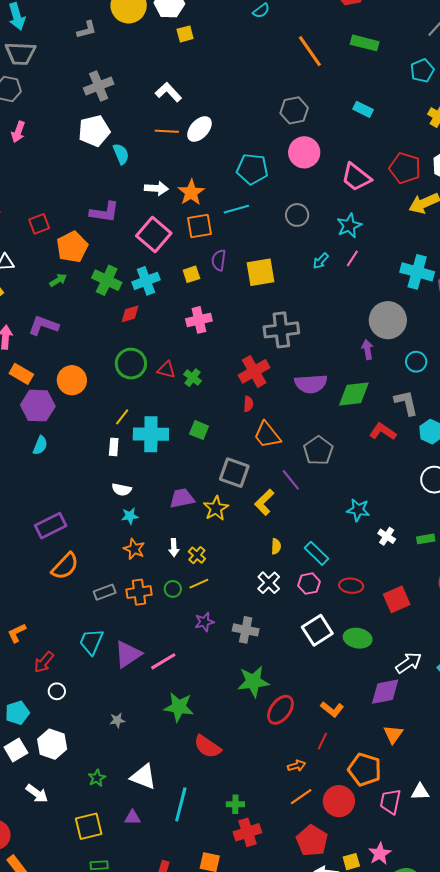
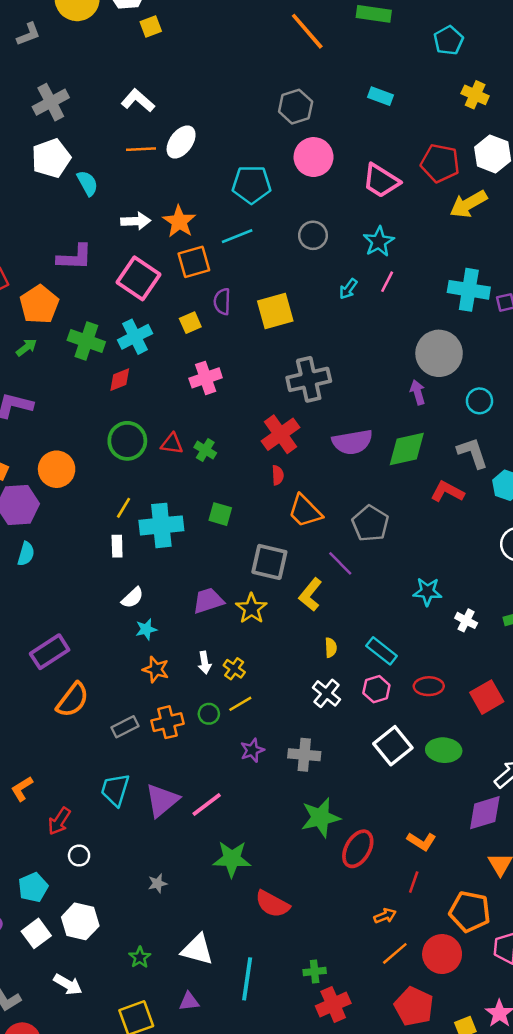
white semicircle: (122, 490) -> (132, 598), turned -48

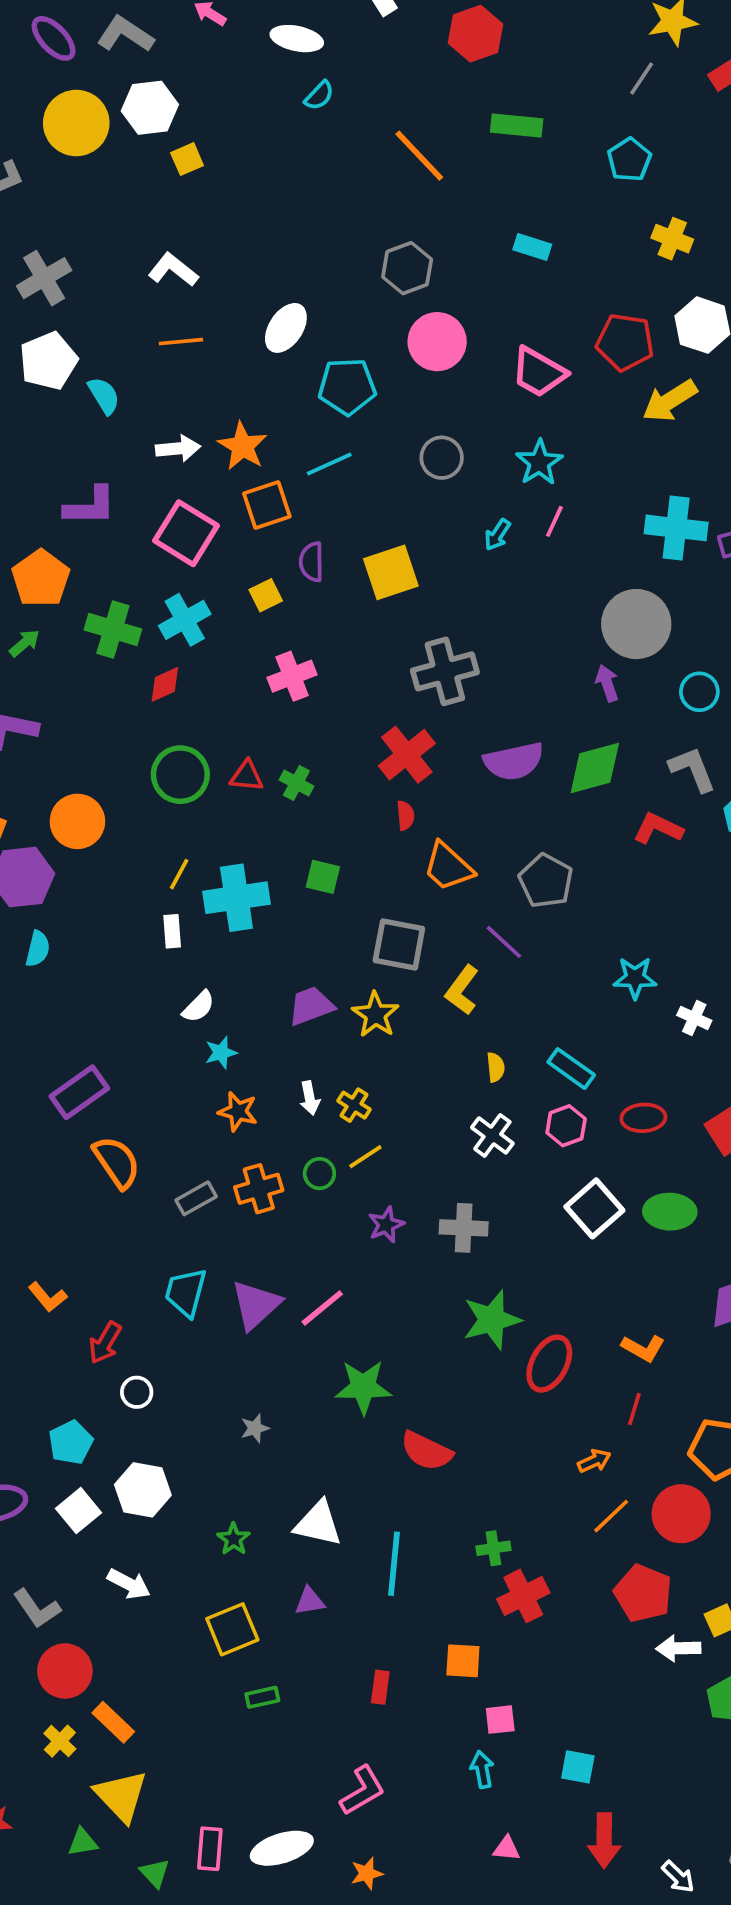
white ellipse: (181, 142) -> (286, 328), moved
orange semicircle: (73, 700) -> (117, 1162), turned -69
orange L-shape: (22, 789) -> (48, 1297), turned -95

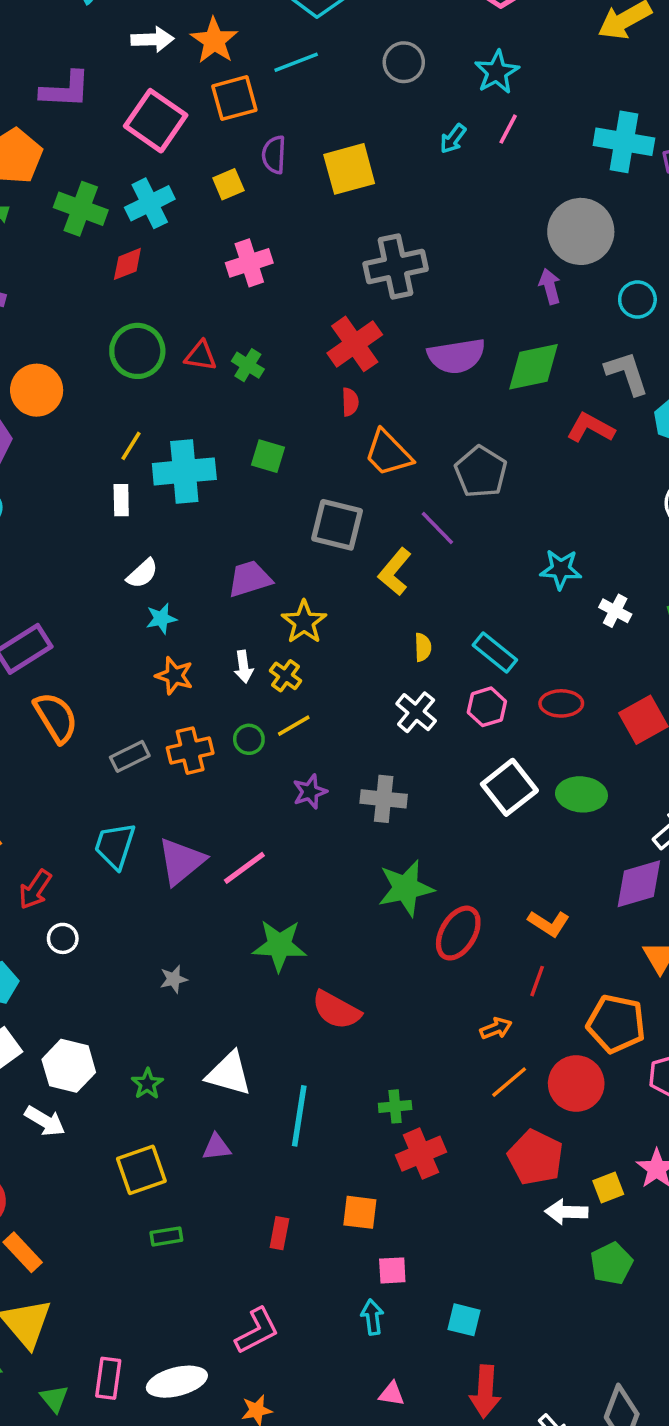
yellow star: (375, 1015) -> (304, 622), moved
white hexagon: (143, 1490) -> (69, 1066), moved

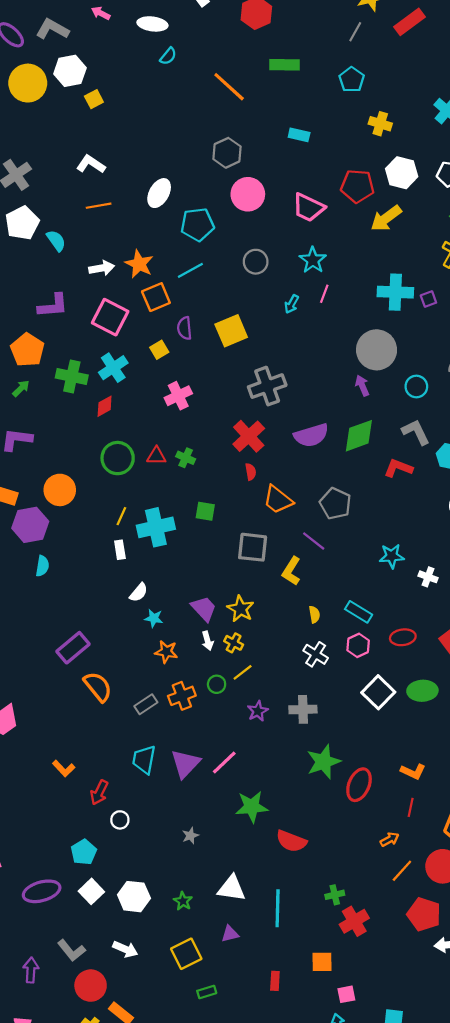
purple trapezoid: (250, 579) -> (204, 609), moved, turned 72
cyan star: (161, 619) -> (154, 618), turned 30
white arrow: (45, 1121) -> (125, 949), moved

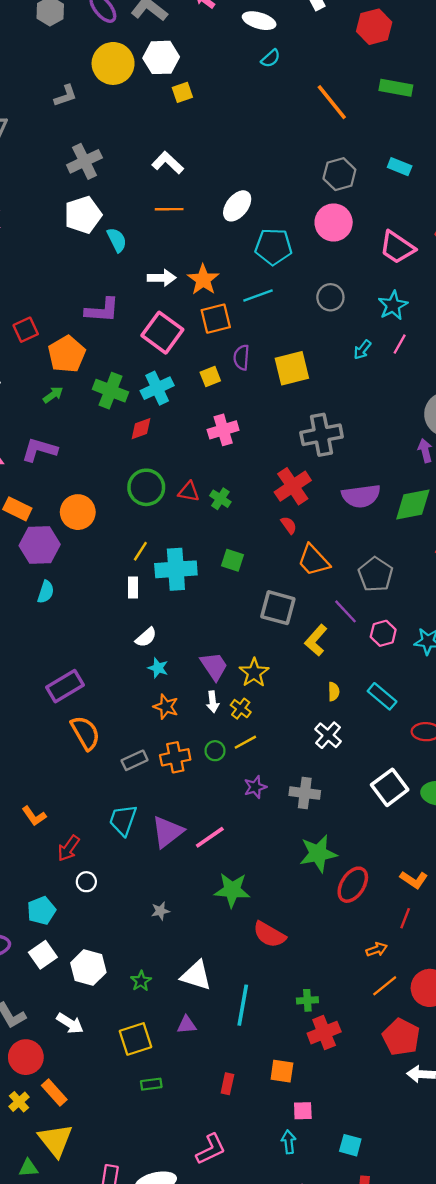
gray hexagon: (227, 153) -> (339, 174), moved
red semicircle: (251, 472) -> (289, 525), turned -35
pink hexagon: (358, 645) -> (383, 633), moved

